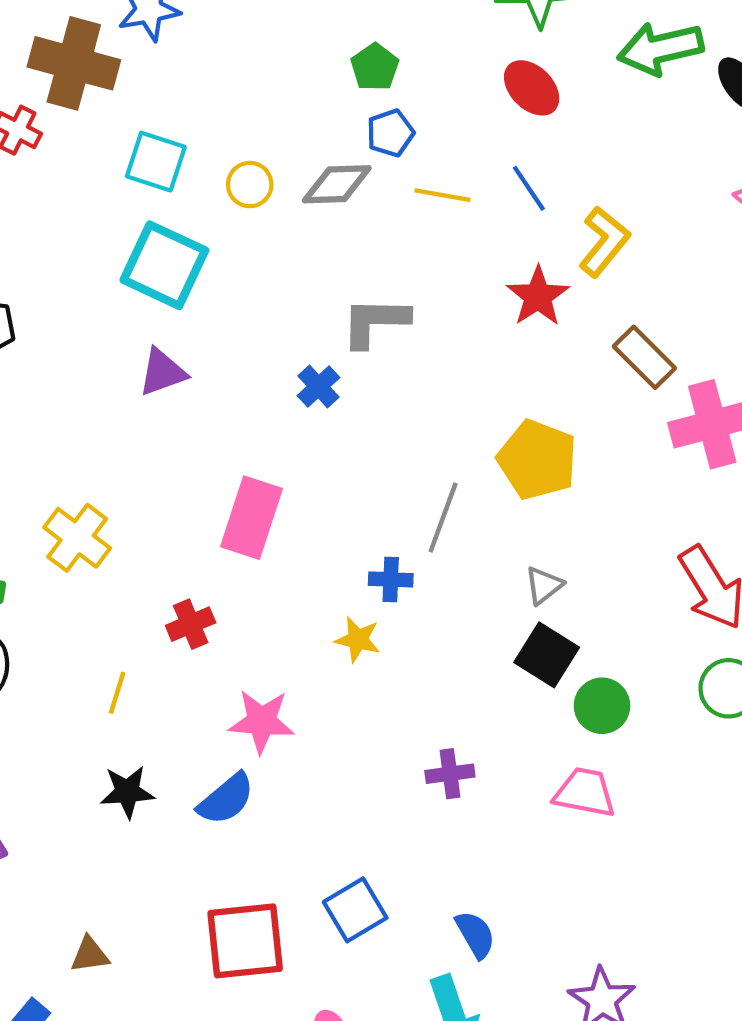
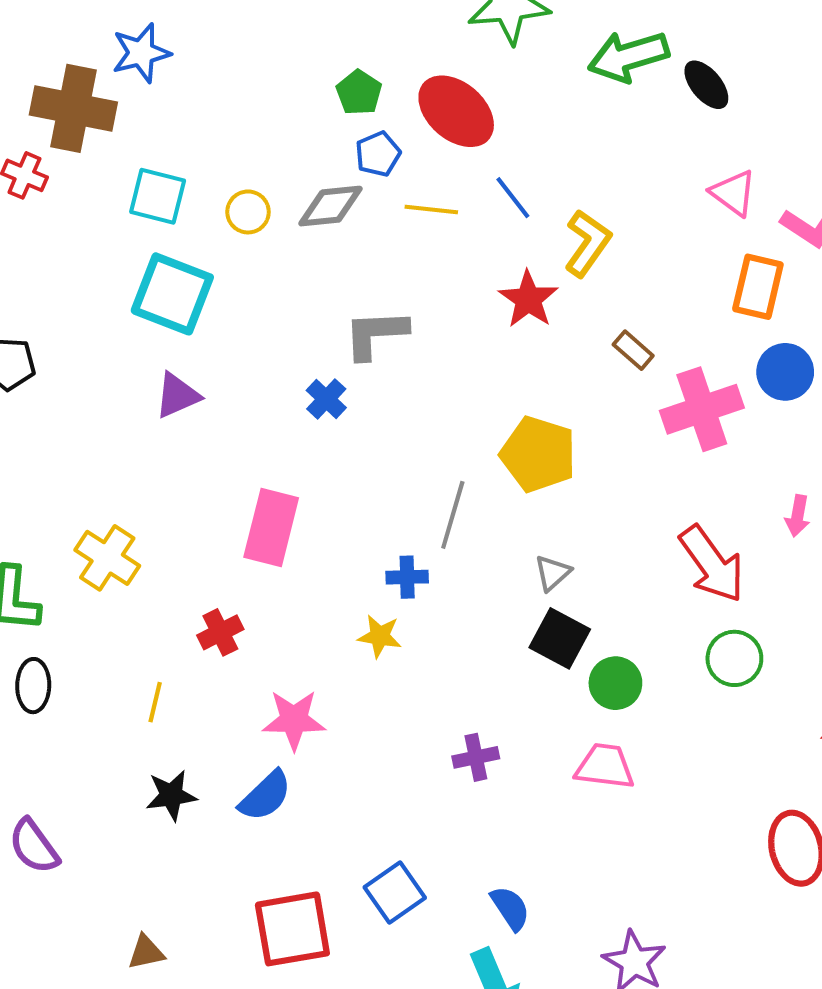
red ellipse: (532, 88) -> (456, 111), moved, size x1.4
brown rectangle: (644, 357) -> (633, 350), size x0.7

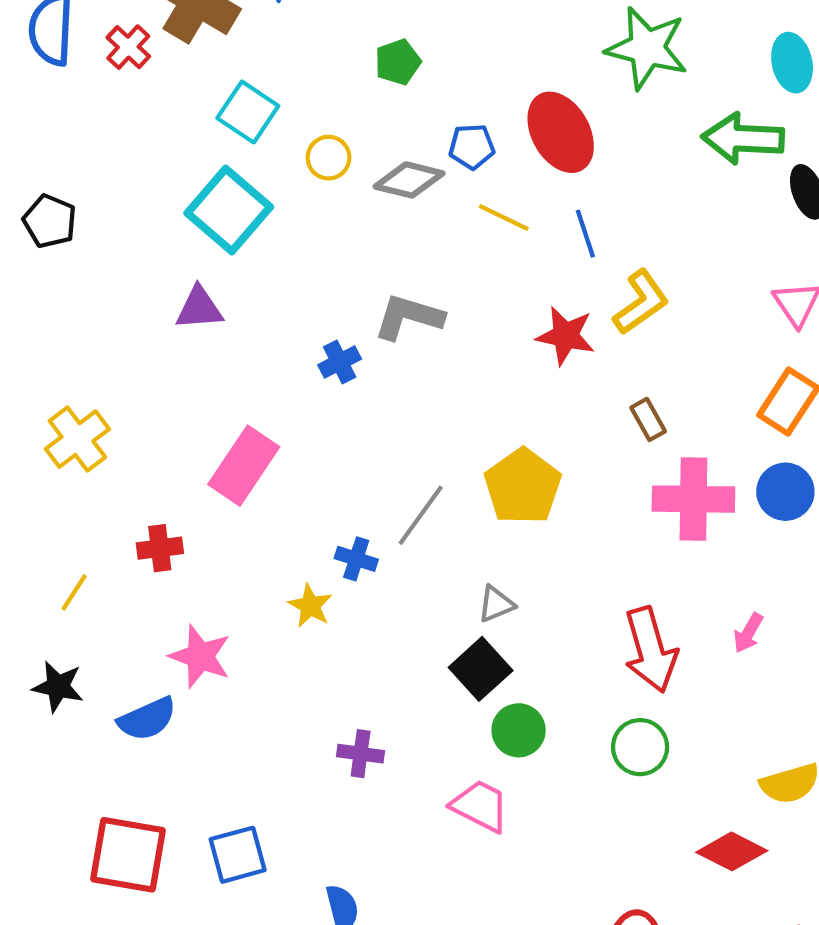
green pentagon: (359, 93) -> (398, 62), moved
red star: (528, 299) -> (566, 336), turned 30

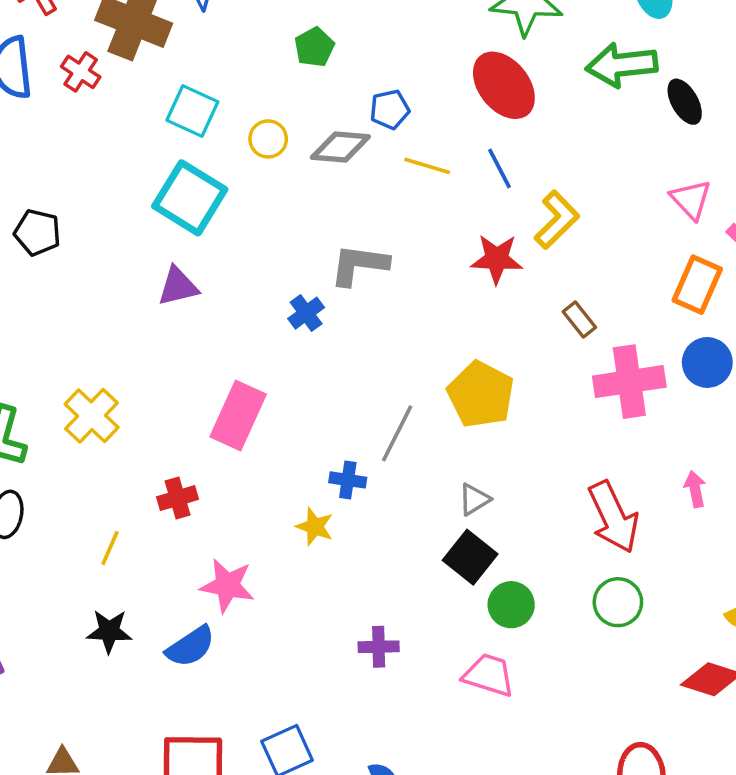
red ellipse: (561, 132) -> (504, 85), moved
pink arrow: (748, 633) -> (695, 489), turned 148

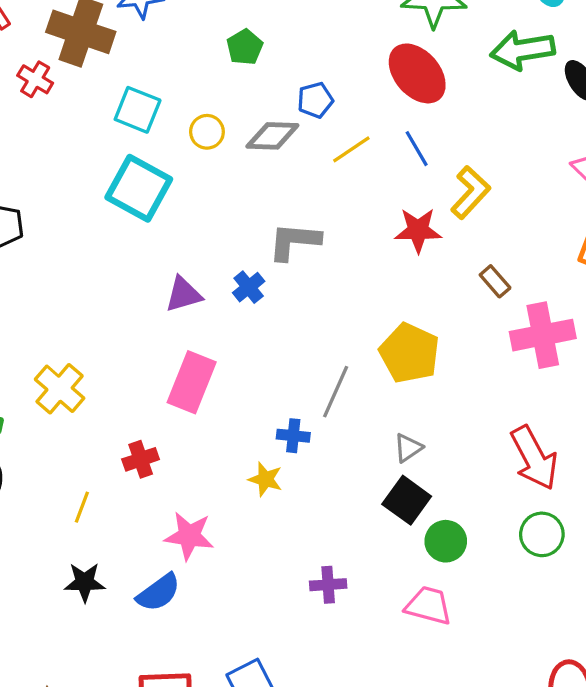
yellow line: (427, 166) -> (351, 149), turned -48
purple triangle: (178, 286) -> (184, 294), moved

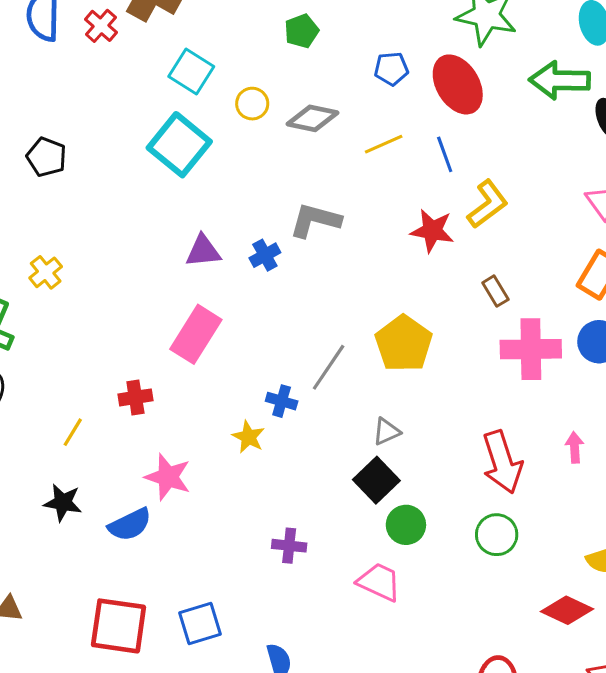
blue pentagon: (315, 100) -> (391, 69), moved
yellow cross: (60, 389) -> (46, 272), moved, size x0.7

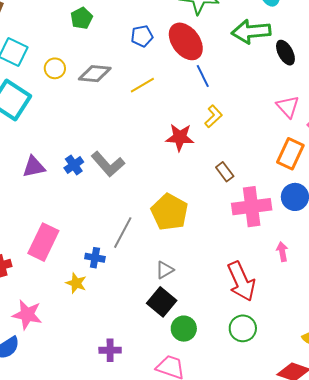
blue line: (445, 154) -> (203, 76), moved
yellow L-shape: (487, 204) -> (213, 116), size x0.7
gray L-shape: (315, 220) -> (108, 164), moved, turned -140
pink rectangle: (196, 334) -> (43, 242), moved
pink arrow: (575, 447) -> (282, 252), moved

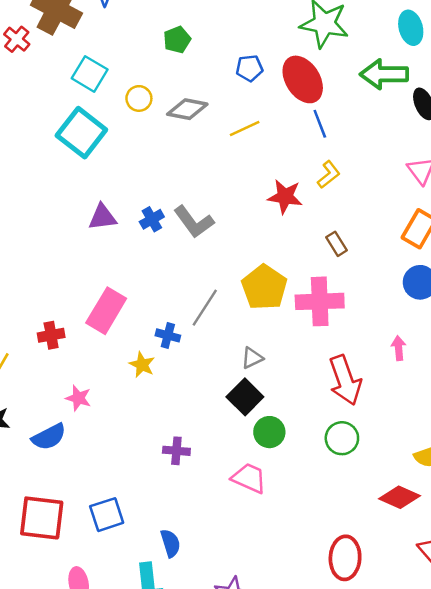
pink cross: (252, 207) -> (320, 301), moved
pink star: (27, 315) -> (78, 398), size x0.7

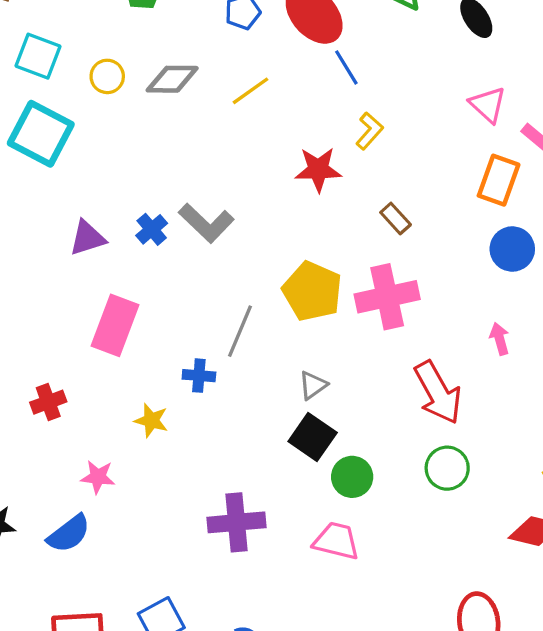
pink rectangle: (106, 311) -> (115, 325), moved
yellow star: (142, 365) -> (151, 420), moved
purple cross: (176, 451) -> (237, 522), size x1.6

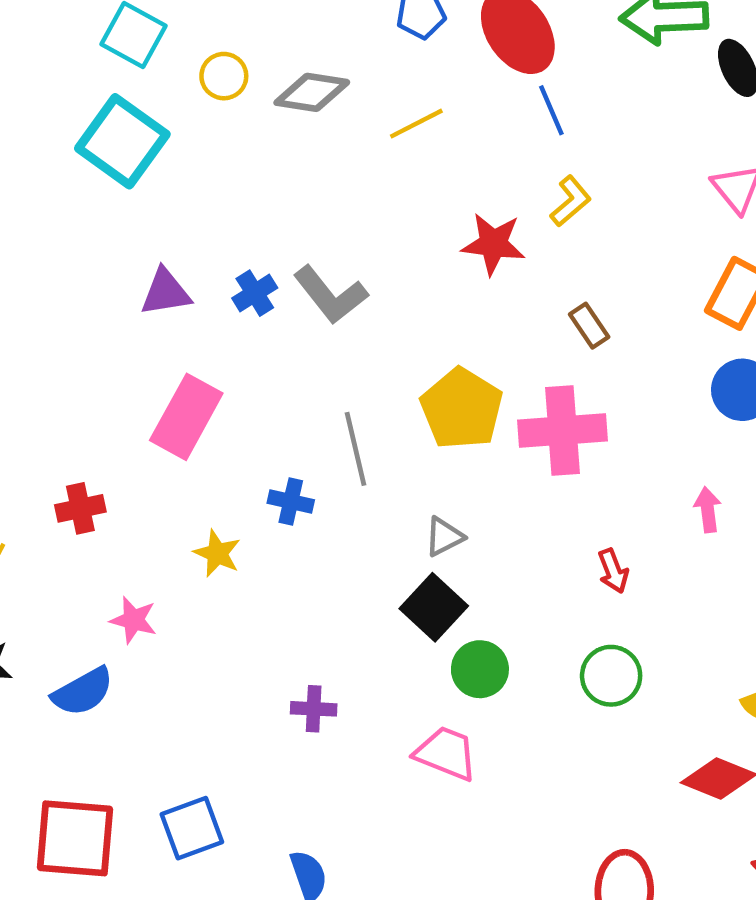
gray line: (240, 331) -> (356, 449), turned -44
red arrow: (438, 393) -> (613, 571), size x0.5
purple cross: (237, 522) -> (314, 709), size x0.6

